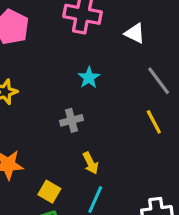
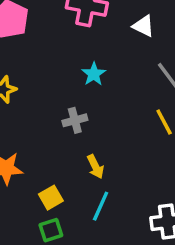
yellow square: (49, 192) -> (51, 198), turned 30

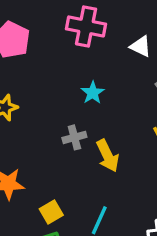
yellow arrow: (95, 167) -> (108, 156), moved, size x1.4

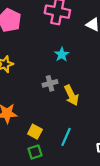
yellow square: (51, 212) -> (35, 132), turned -32

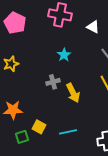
cyan line: (66, 137) -> (68, 132), turned 54
green square: (35, 152) -> (22, 137), moved

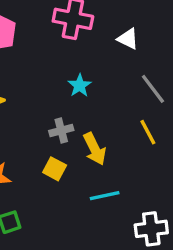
yellow square: (39, 127) -> (55, 169), moved
cyan line: (68, 132) -> (105, 196), moved

